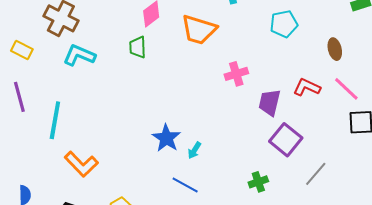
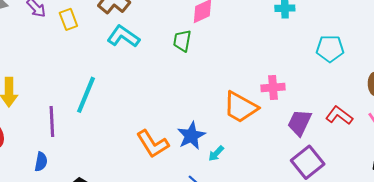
orange trapezoid: (199, 30) -> (240, 107), moved
yellow rectangle: (22, 50) -> (68, 19), turned 30
purple line: (19, 97) -> (52, 121), moved
orange L-shape: (81, 164) -> (153, 144), moved

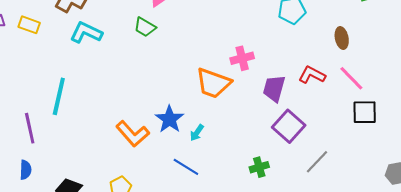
yellow rectangle: (68, 19) -> (29, 25), turned -40
green trapezoid: (182, 41) -> (145, 27), turned -60

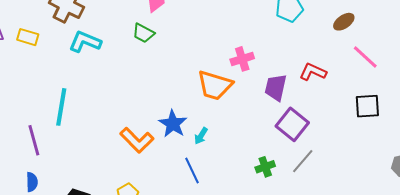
brown ellipse: (342, 38) -> (344, 22), moved, turned 70
pink line: (351, 78) -> (365, 57), moved
gray line: (317, 162) -> (303, 161), moved
blue line: (186, 167) -> (192, 171), turned 36

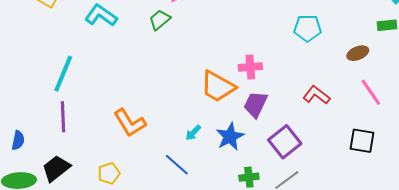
green trapezoid: (143, 33) -> (160, 20), turned 100
purple trapezoid: (276, 87) -> (256, 104), moved
blue star: (173, 124) -> (230, 137), moved
purple line: (34, 140) -> (63, 117), moved
blue line: (192, 171) -> (177, 165), turned -36

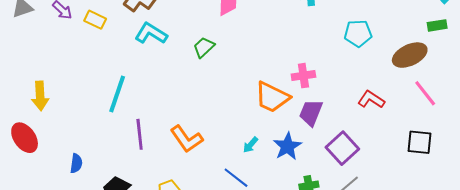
green trapezoid: (160, 20) -> (204, 47), moved
brown ellipse: (358, 53) -> (410, 55), size x1.6
purple line: (63, 117) -> (140, 134), moved

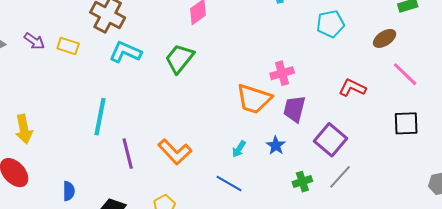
green trapezoid: (204, 47) -> (179, 59), size x1.4
brown ellipse: (410, 55) -> (385, 38), size x0.7
blue star: (287, 146) -> (276, 145), size x0.7

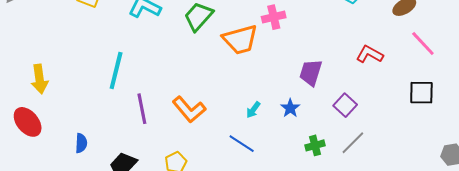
pink cross: (282, 73) -> (274, 17), moved
orange trapezoid: (254, 99) -> (240, 40), moved, turned -36
purple square: (330, 140) -> (345, 105), size x0.7

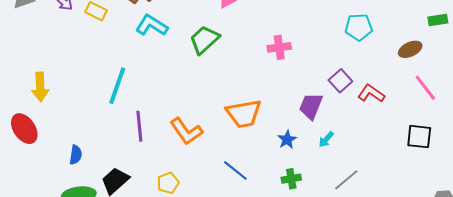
orange trapezoid: (240, 40) -> (244, 114), moved
purple square: (345, 105) -> (340, 81), moved
cyan arrow: (253, 110) -> (326, 139), moved
green cross: (315, 145) -> (291, 179), moved

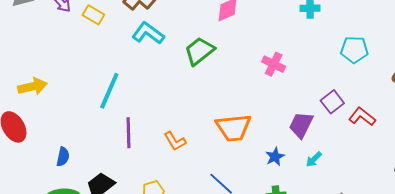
pink cross: (279, 47) -> (274, 64), turned 30
yellow arrow: (40, 87) -> (32, 87), turned -104
orange L-shape: (186, 131) -> (175, 141), size x0.7

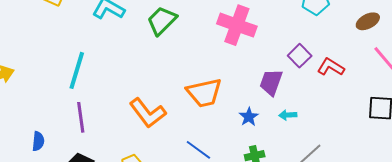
pink cross: (274, 64) -> (237, 25), size x1.6
purple line: (128, 133) -> (81, 117), moved
orange L-shape: (175, 141) -> (148, 113), size x1.6
cyan arrow: (314, 159) -> (288, 115), turned 48

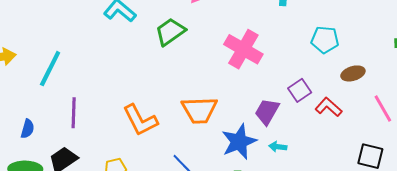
brown ellipse: (368, 21) -> (353, 73), moved
cyan line: (77, 70) -> (50, 69), moved
blue star: (249, 117) -> (239, 142), size x1.8

